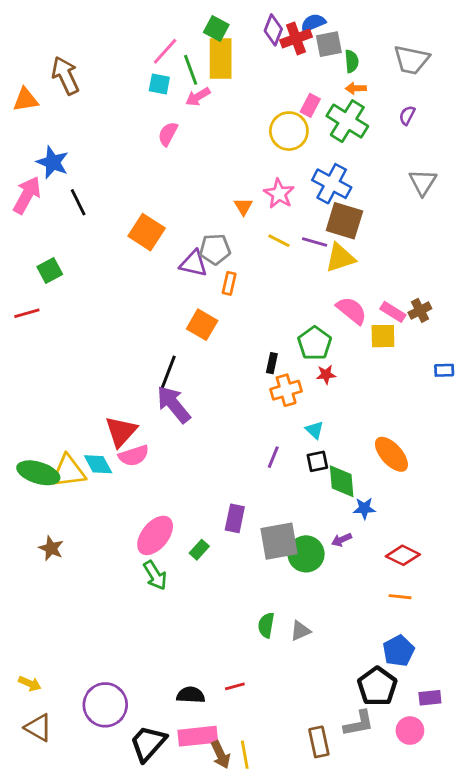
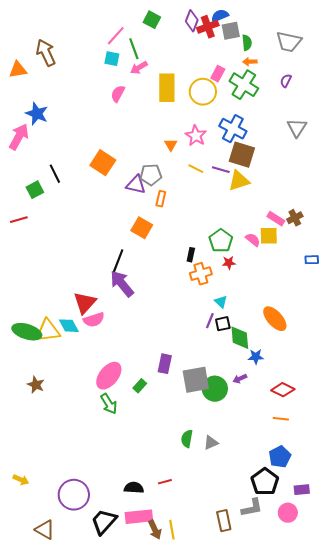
yellow rectangle: (221, 58) -> (167, 88), moved
black line: (78, 202) -> (55, 174), moved
pink semicircle: (352, 310) -> (253, 240), moved, size x0.7
purple line: (273, 457) -> (210, 321), moved
brown triangle: (38, 728) -> (45, 530), moved

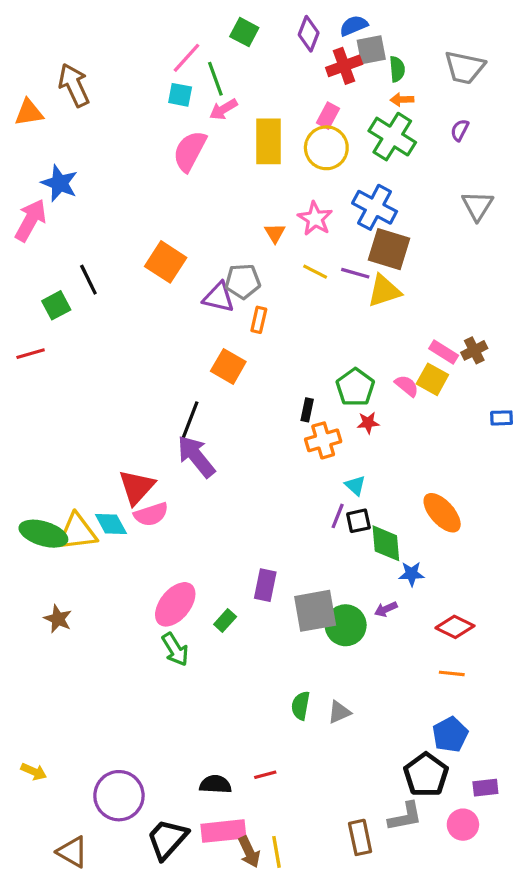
red cross: (208, 27) -> (344, 66), moved
pink rectangle: (218, 74) -> (328, 116), moved
pink semicircle: (118, 94) -> (190, 151), size x1.5
yellow square: (269, 236) -> (432, 379), turned 30

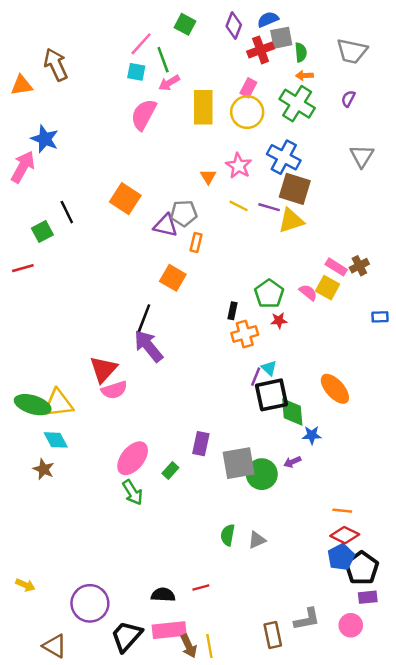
purple line: (338, 516) -> (256, 377), moved
black square: (358, 521) -> (272, 395), size x1.8
cyan diamond: (111, 524) -> (56, 440), moved
red diamond: (455, 627) -> (345, 535), moved
black pentagon: (426, 775) -> (362, 568), moved

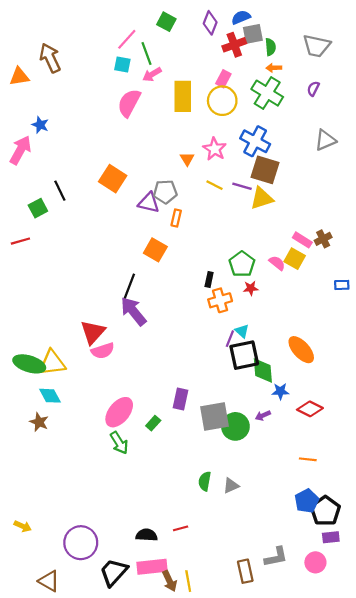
blue star: (45, 139) -> (40, 125), size x0.7
gray triangle: (362, 156) -> (325, 140), turned 35
red diamond: (345, 535) -> (310, 409), moved

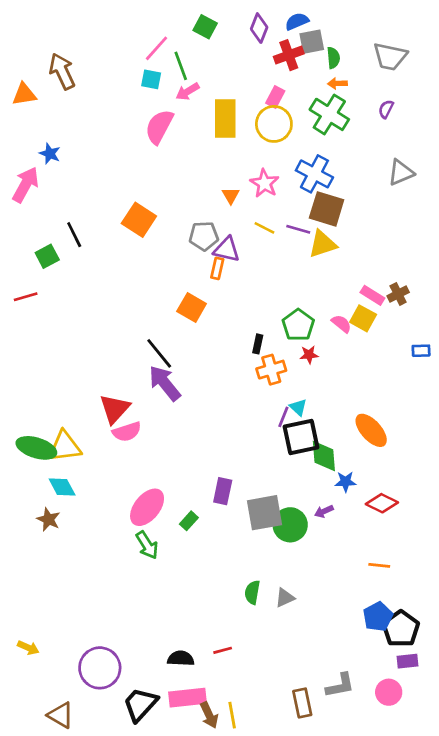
purple triangle: (149, 203) -> (227, 249), moved
black line: (129, 287) -> (159, 353), turned -60

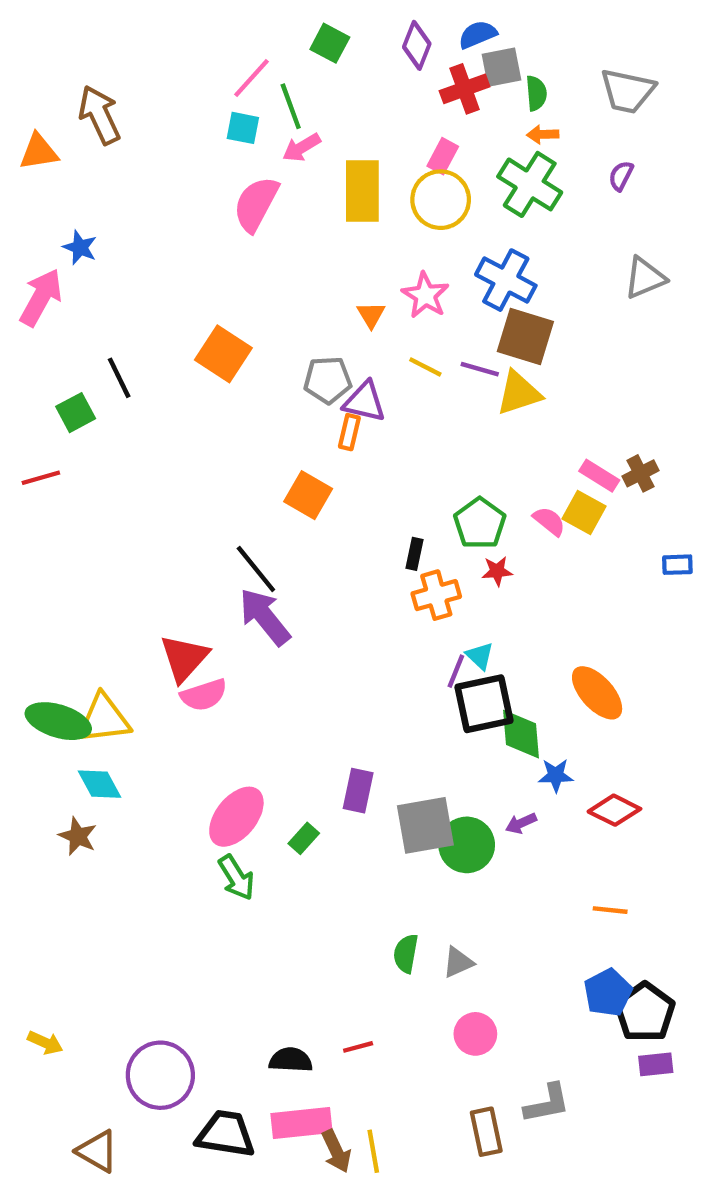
pink circle: (389, 692) -> (475, 1034), moved
black trapezoid: (140, 704) -> (226, 1134), turned 57

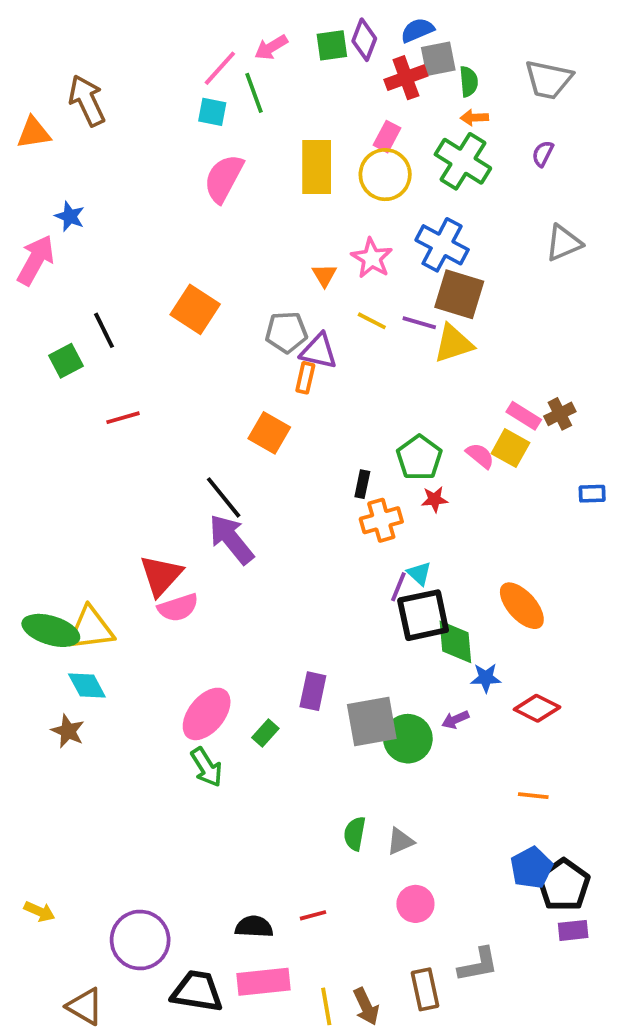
green square: (330, 43) -> (332, 45), moved, turned -36
pink arrow: (302, 148) -> (271, 47), moved
red line: (41, 478) -> (123, 418), moved
brown arrow: (336, 1151) -> (366, 1006), moved

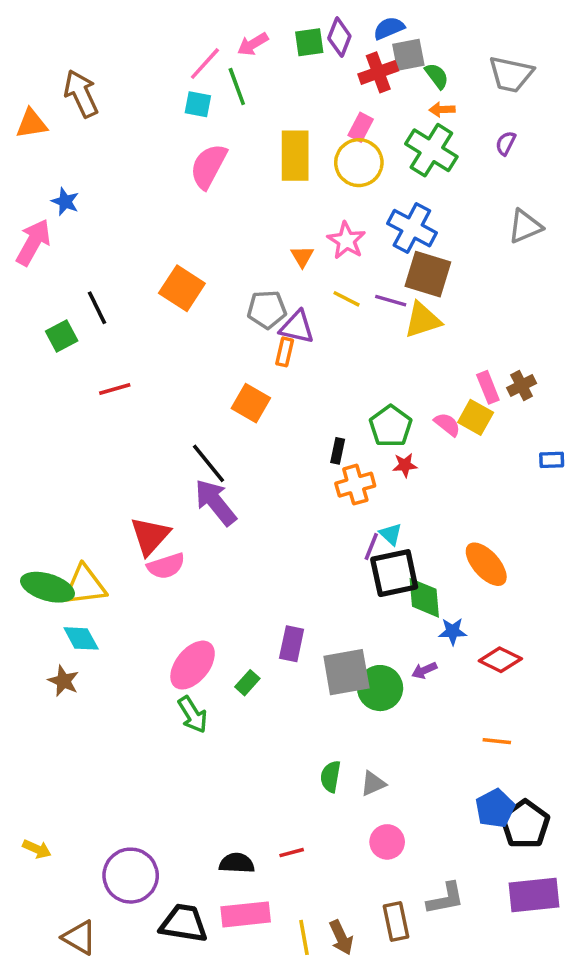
green semicircle: (469, 82) -> (437, 76), turned -32
pink rectangle: (524, 416) -> (488, 387), turned 36
purple rectangle: (573, 930) -> (534, 895), moved, size x1.8

